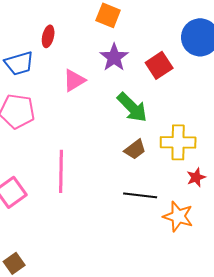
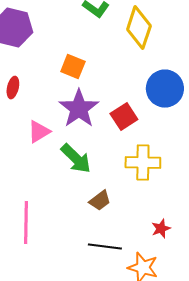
purple star: (114, 57) -> (79, 109), size x1.4
green arrow: (132, 107) -> (76, 159), moved
yellow cross: (178, 142) -> (143, 163), moved

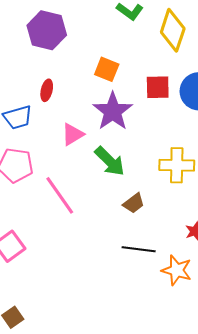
red square: (124, 117) -> (158, 87), moved, turned 32
pink line: (26, 223) -> (60, 195), moved, turned -36

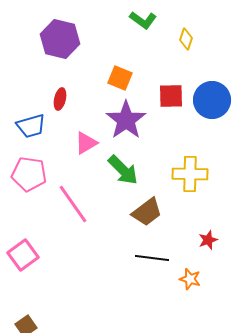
yellow diamond: (173, 30) -> (186, 39), size x0.5
brown trapezoid: (134, 203) -> (147, 212), size x1.4
orange star: (177, 270) -> (190, 279), size x0.7

